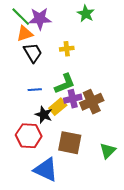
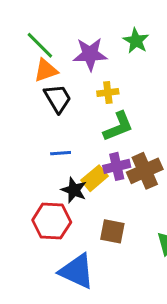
purple star: (40, 19) -> (90, 54), moved
green L-shape: (65, 84) -> (118, 127), moved
brown square: (70, 143) -> (112, 231), size x0.7

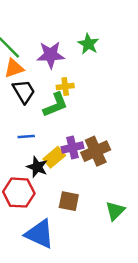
green L-shape: (118, 127) -> (55, 105), moved

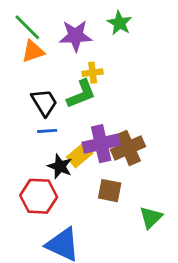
black trapezoid: (24, 91) -> (44, 103), moved
purple cross: (72, 147) -> (101, 144), size x1.4
brown square: (69, 201) -> (110, 191), moved

